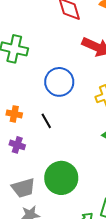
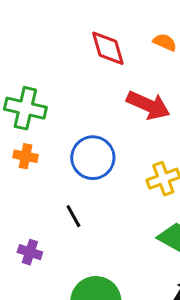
orange cross: (14, 114) -> (25, 156), moved

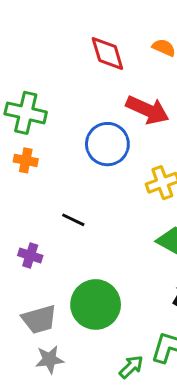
blue circle: (93, 158) -> (107, 144), moved
black line: (73, 216) -> (73, 220), turned -35

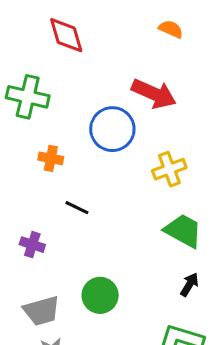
red diamond: (107, 53) -> (66, 35), moved
orange cross: (26, 160) -> (51, 158), moved
green circle: (96, 304) -> (100, 295), size x0.7

